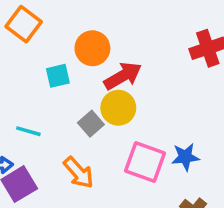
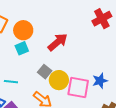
orange circle: (92, 48) -> (23, 30), moved
yellow circle: (118, 108) -> (59, 80), moved

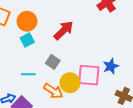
yellow circle: (59, 80) -> (70, 83), moved
cyan line: (11, 82) -> (28, 74), moved

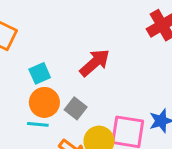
orange circle: (27, 21) -> (44, 102), moved

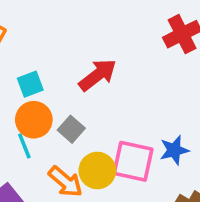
cyan line: (38, 124) -> (24, 146), turned 60

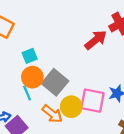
red arrow: (98, 75) -> (96, 40), moved
gray square: (71, 129) -> (55, 82), size x1.6

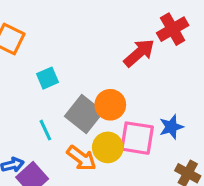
orange circle: (32, 77) -> (110, 105), moved

